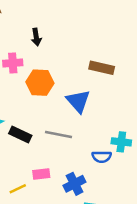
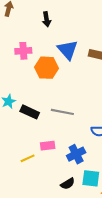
black arrow: (36, 37) -> (47, 19), moved
blue triangle: (78, 101) -> (68, 50), moved

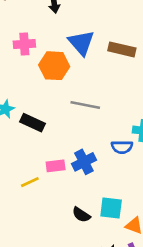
gray line: (62, 112) -> (85, 105), moved
blue cross: (76, 154) -> (84, 162), moved
black semicircle: (68, 184) -> (81, 215), turned 64

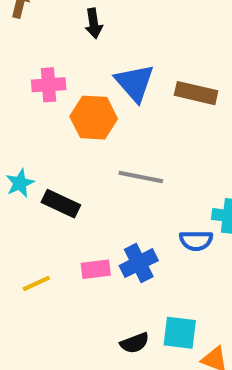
yellow line: (30, 182) -> (36, 284), moved
black semicircle: (81, 215) -> (135, 343), turned -54

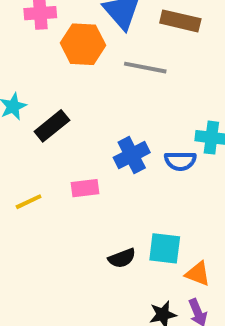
gray line: (141, 177) -> (145, 68), moved
black rectangle: (61, 204) -> (52, 126), turned -64
blue cross: (139, 263) -> (132, 155), moved

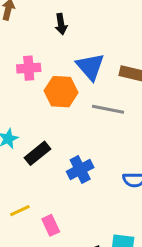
blue cross: (132, 155) -> (80, 169), moved
pink rectangle: (85, 188) -> (51, 225), moved, turned 72

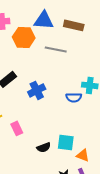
blue triangle: (90, 67) -> (44, 20), turned -45

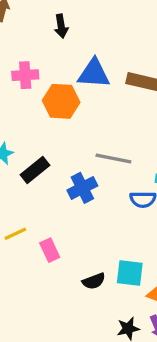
gray line: (56, 49) -> (113, 159), moved

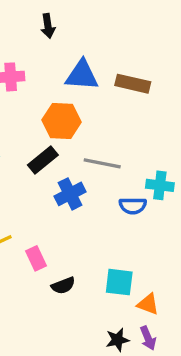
orange hexagon: (61, 101) -> (62, 121), moved
black rectangle: (35, 170) -> (43, 160), moved
black semicircle: (94, 281) -> (63, 285), moved

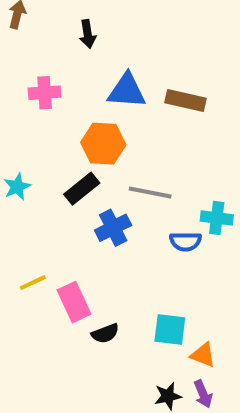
pink rectangle: (36, 258) -> (74, 302), size x1.4

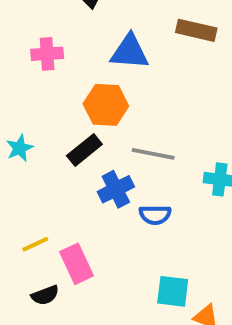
brown rectangle: (185, 101) -> (196, 30), moved
blue semicircle: (185, 241) -> (155, 215), moved
black semicircle: (105, 333) -> (45, 295), moved

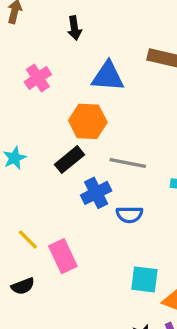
pink cross: (47, 54) -> (38, 78), turned -30
yellow line: (35, 244) -> (28, 240), turned 70
black semicircle: (45, 295) -> (23, 286), moved

